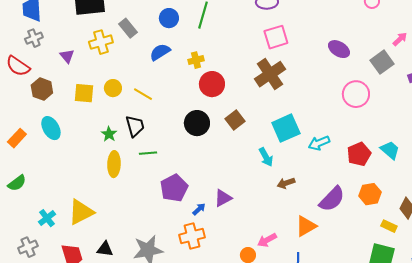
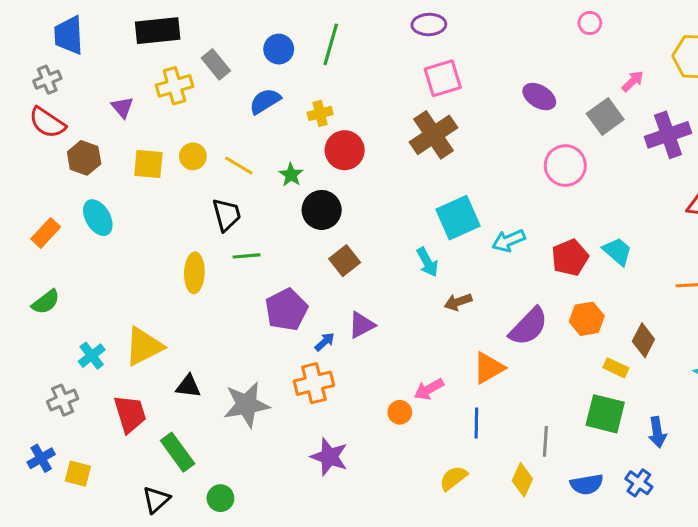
gray cross: (34, 38) -> (47, 80), moved
brown square: (235, 120) -> (345, 261), moved
green star: (109, 134) -> (291, 175), moved
black triangle: (105, 249) -> (188, 386), moved

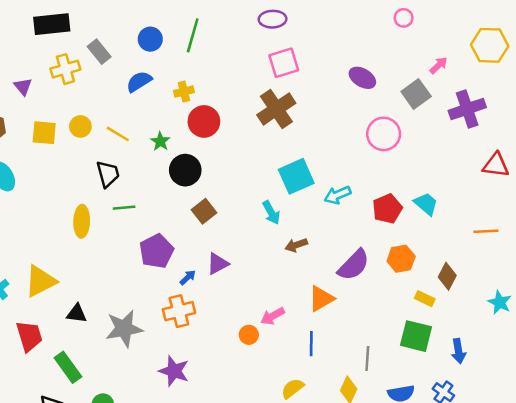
purple star: (329, 457) -> (174, 371), moved

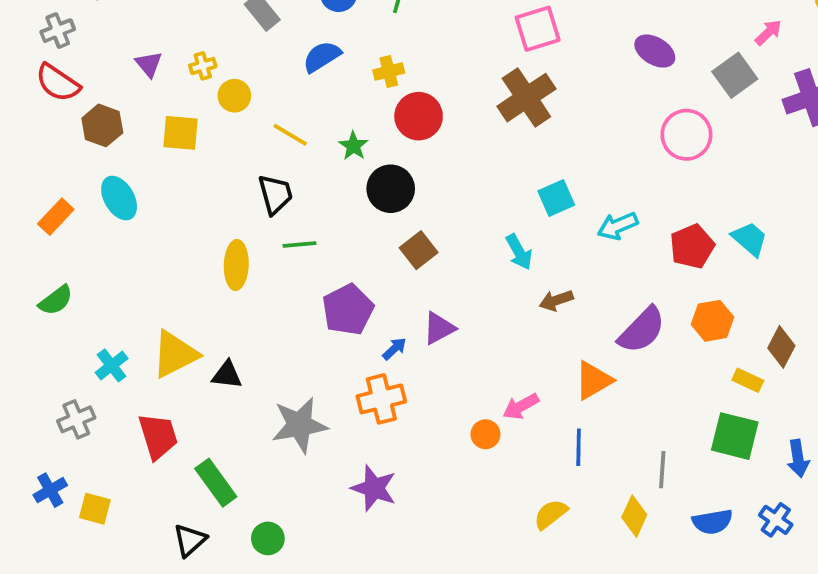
yellow cross: (65, 69) -> (203, 66), moved, size x0.6
yellow circle: (80, 126) -> (234, 96), moved
cyan square: (296, 176) -> (556, 198), size x0.7
black triangle: (77, 314) -> (227, 375), moved

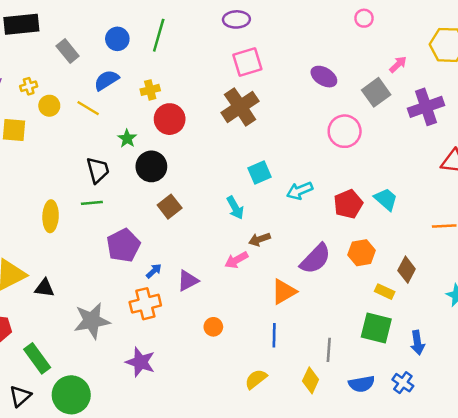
yellow line: (290, 135) -> (88, 108), moved
black trapezoid: (275, 194) -> (98, 170), moved
purple triangle: (439, 328) -> (188, 281), moved
pink arrow: (521, 406) -> (236, 260), moved
green circle: (268, 538) -> (71, 395), size x1.8

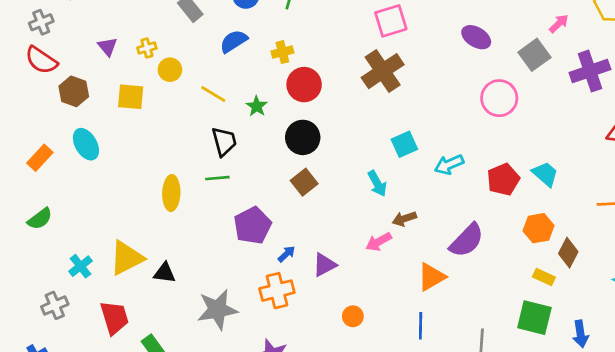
yellow line: (88, 108) -> (213, 94), moved
black circle: (151, 166) -> (303, 137), moved
orange hexagon: (362, 253) -> (539, 228), moved

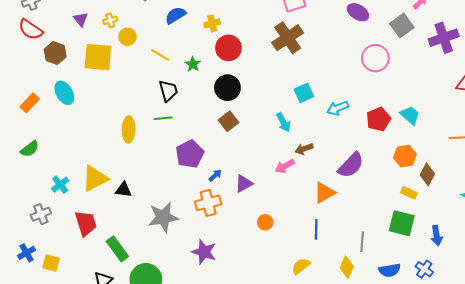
yellow square: (131, 97) -> (98, 57), size x1.4

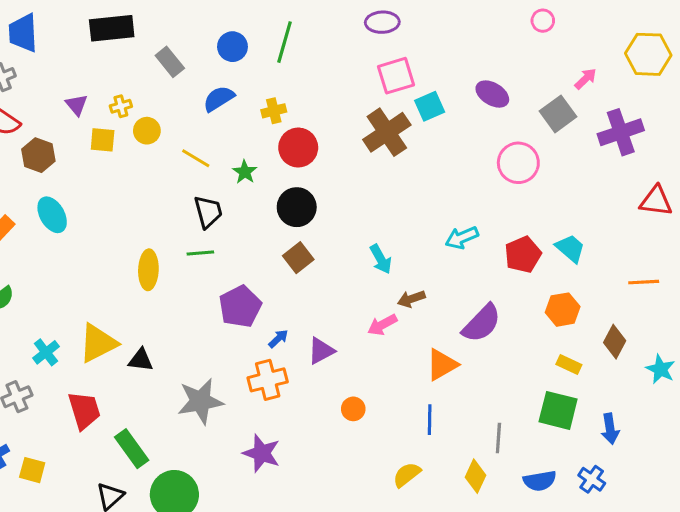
yellow square: (98, 57) -> (103, 140), moved, size x0.6
cyan square: (304, 93) -> (430, 106), moved
brown diamond: (427, 174) -> (615, 342), moved

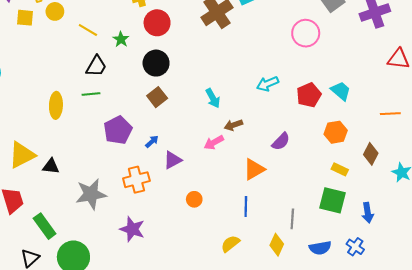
black trapezoid: (208, 212) -> (96, 66), turned 45
purple semicircle: (482, 323) -> (281, 141), size x0.7
blue arrow: (278, 339) -> (152, 141), moved

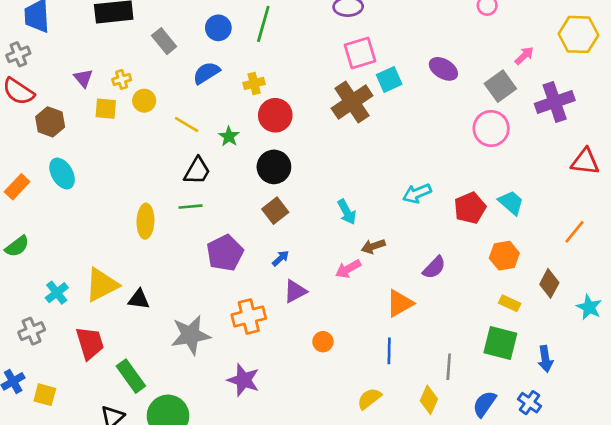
pink circle: (306, 33) -> (491, 128), moved
orange line: (390, 114) -> (575, 232), turned -48
blue arrow: (152, 141) -> (281, 258), moved
blue semicircle: (320, 248) -> (484, 404), turned 135

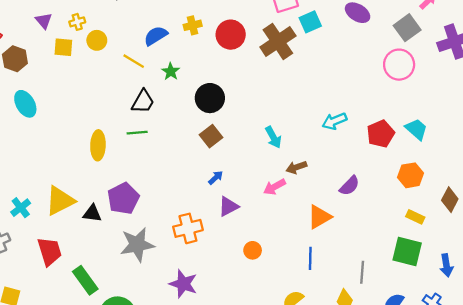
blue semicircle: (206, 73) -> (156, 36), moved
red circle: (275, 115) -> (231, 35), moved
purple pentagon: (225, 253) -> (123, 198), moved

